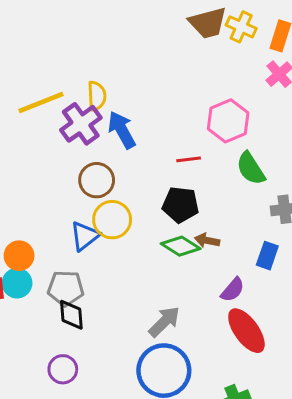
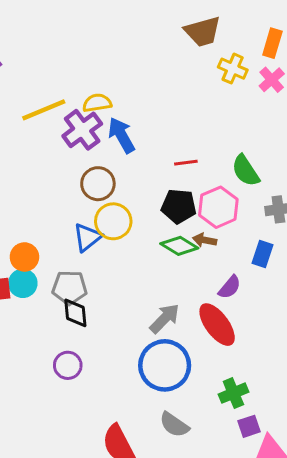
yellow cross: (241, 27) -> (233, 69), moved
yellow semicircle: (97, 96) -> (97, 103), turned -96
pink hexagon: (228, 121) -> (218, 207), moved
red ellipse: (246, 331) -> (217, 325), moved

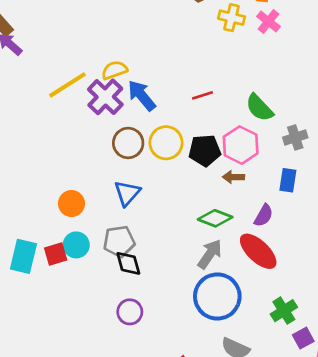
red line: (186, 163) -> (203, 95), moved
yellow circle: (113, 221) -> (166, 143), moved
green diamond: (179, 246) -> (215, 218), moved
orange circle: (24, 257) -> (71, 204), moved

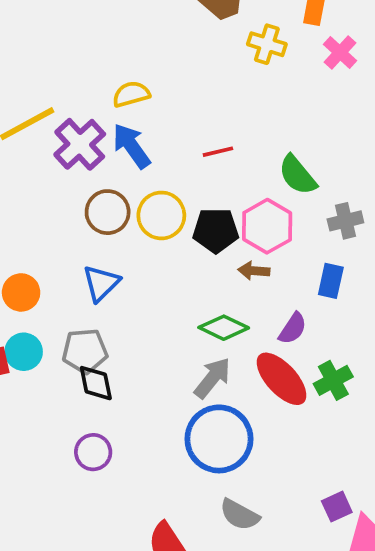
pink cross: (269, 22) -> (340, 53), moved
yellow semicircle: (114, 70) -> (131, 94), moved
green cross: (284, 311) -> (333, 380), moved

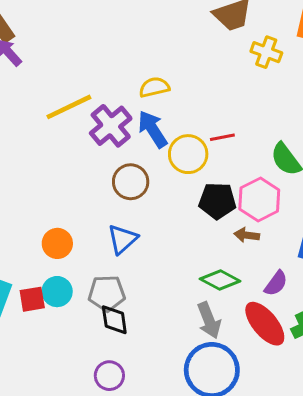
yellow circle: (161, 215) -> (188, 154), moved
gray arrow: (212, 378) -> (209, 320), turned 117

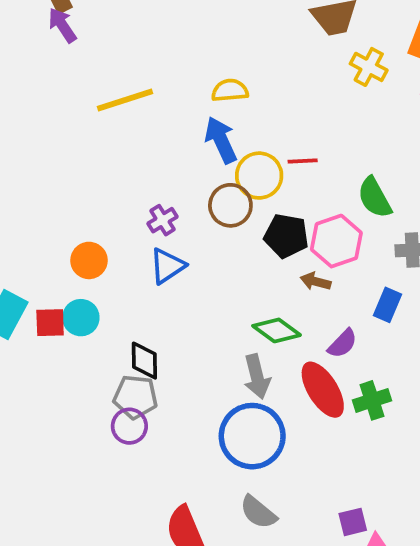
purple cross: (111, 126) -> (162, 220), moved, size x0.6
brown circle: (131, 182) -> (230, 205), moved
gray pentagon: (107, 293) -> (135, 397), moved

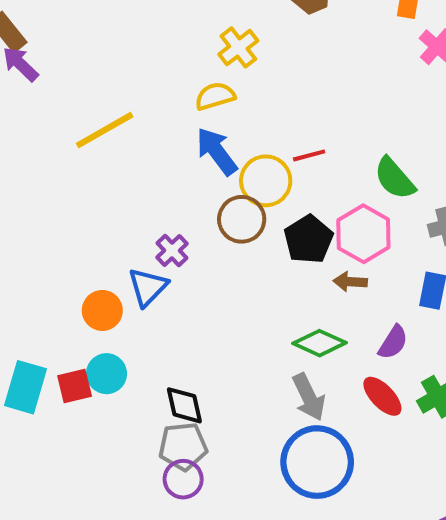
yellow cross: (369, 67) -> (238, 47), moved, turned 36
black pentagon: (286, 236) -> (308, 239), turned -30
blue triangle: (167, 266) -> (148, 287), moved
red ellipse: (323, 390) -> (382, 396), size x0.7

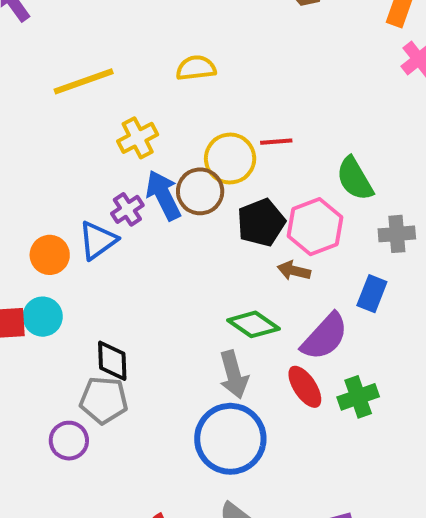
yellow cross: (238, 47) -> (138, 138), moved
blue arrow: (217, 151) -> (163, 195), moved
purple semicircle: (393, 342) -> (325, 337), size x1.5
purple circle: (183, 479) -> (69, 441), moved

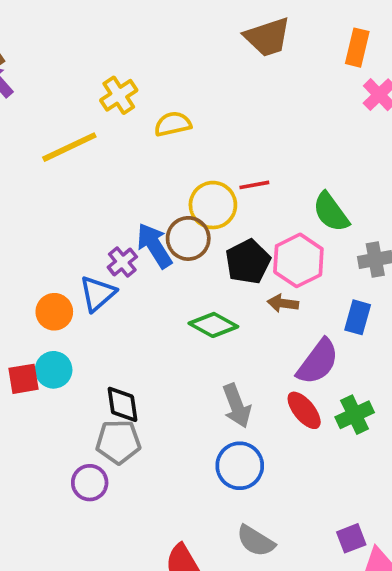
yellow cross: (138, 138) -> (119, 95), moved
green diamond: (253, 324) -> (213, 325), moved
blue circle: (230, 439) -> (240, 466), size x0.7

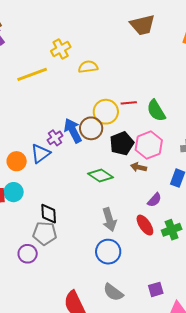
green semicircle: (331, 212) -> (156, 111), moved
purple semicircle: (318, 362) -> (154, 200), size x0.6
purple square: (351, 538) -> (156, 289), moved

